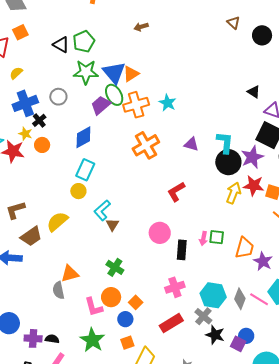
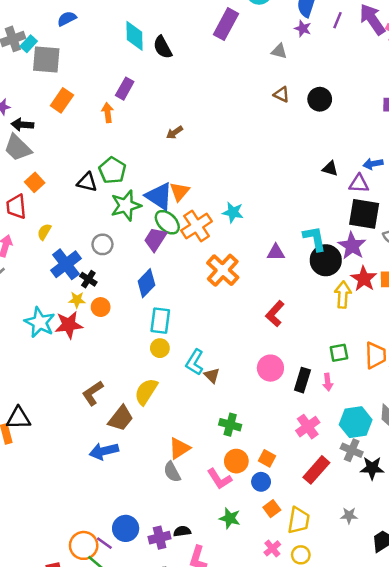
red star: (254, 186) -> (364, 279), turned -30
pink arrow: (203, 239) -> (328, 382), moved
black rectangle: (182, 250) -> (302, 380), turned 30
green star: (92, 340) -> (230, 518), size x0.7

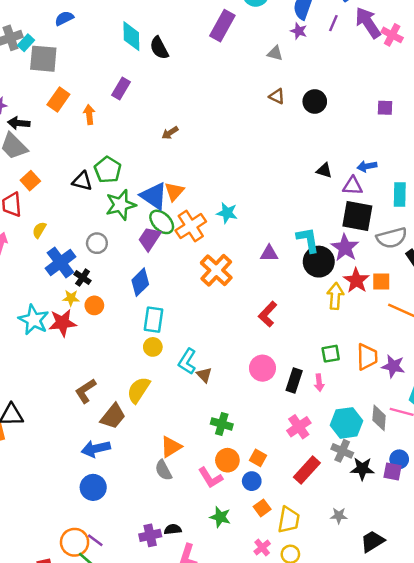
orange arrow: (108, 113) -> (89, 115), moved
blue circle: (126, 528) -> (93, 487), moved

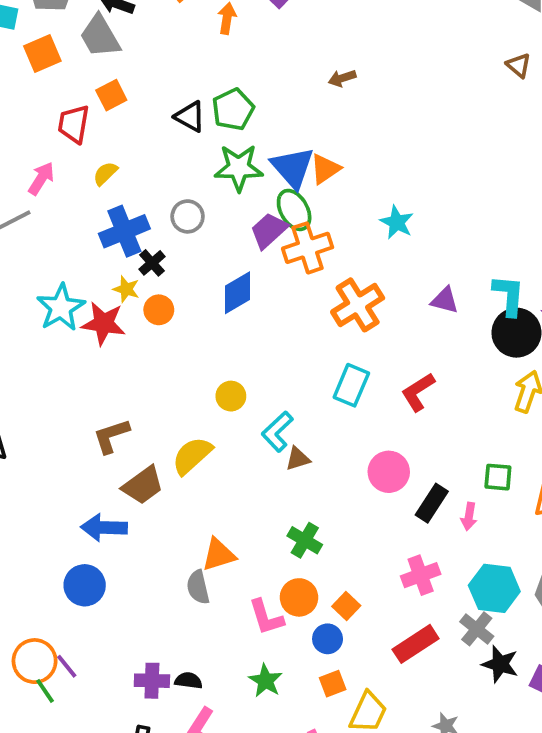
orange cross: (191, 226) -> (308, 248), moved
cyan rectangle: (153, 320) -> (351, 385), moved
brown triangle: (204, 375) -> (298, 459), turned 42

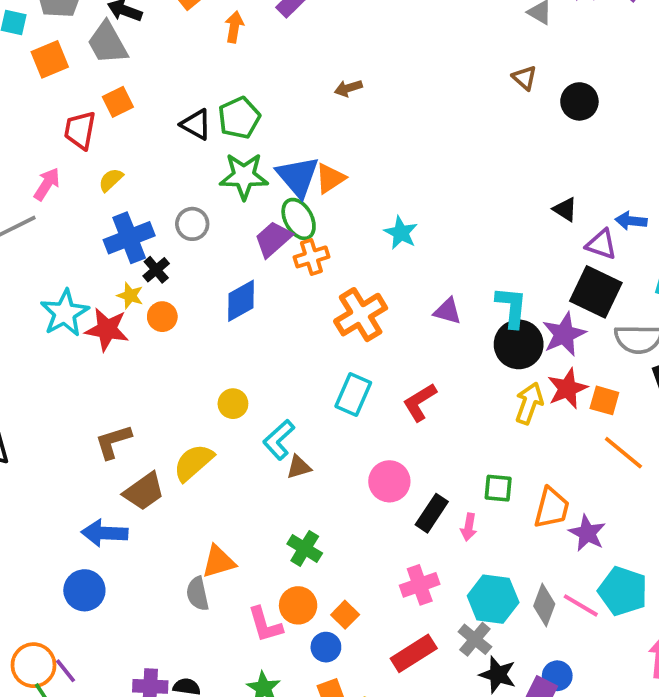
orange cross: (308, 248) -> (311, 257), size x0.7

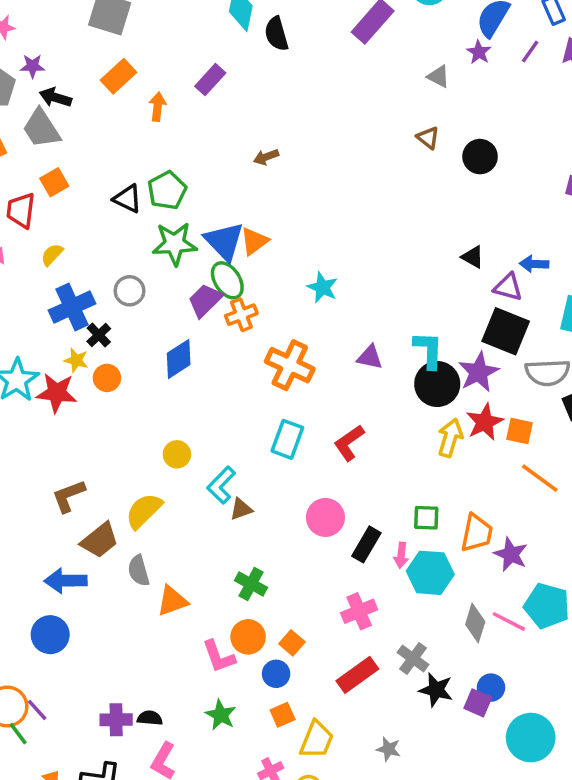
orange cross: (361, 315) -> (290, 365), turned -30
gray semicircle: (198, 594) -> (139, 571), moved
cyan hexagon: (493, 599) -> (430, 573), moved

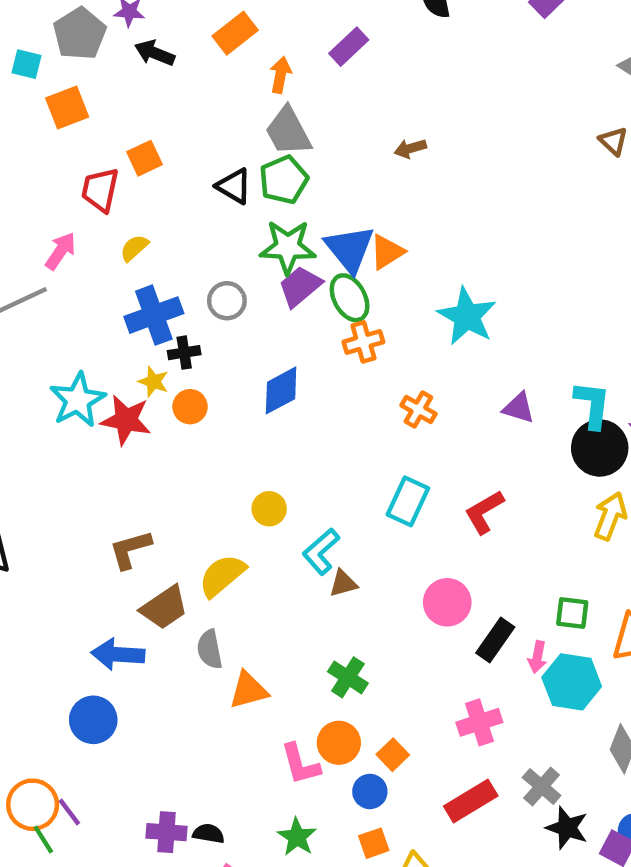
gray trapezoid: (41, 128) -> (288, 132), moved
cyan star: (322, 287) -> (467, 316), size x1.5
purple trapezoid: (205, 300) -> (300, 286), moved
black cross: (99, 335) -> (184, 353), turned 30
orange cross: (290, 365) -> (418, 410), size x0.6

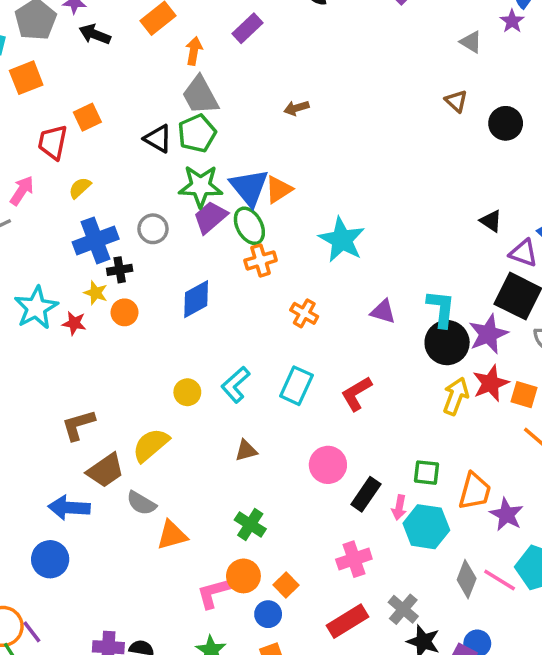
red star: (126, 420) -> (74, 323), size x0.6
cyan L-shape: (321, 551) -> (235, 385), moved
gray semicircle: (210, 649) -> (141, 503), turned -48
pink L-shape: (300, 764) -> (213, 593), turned 90

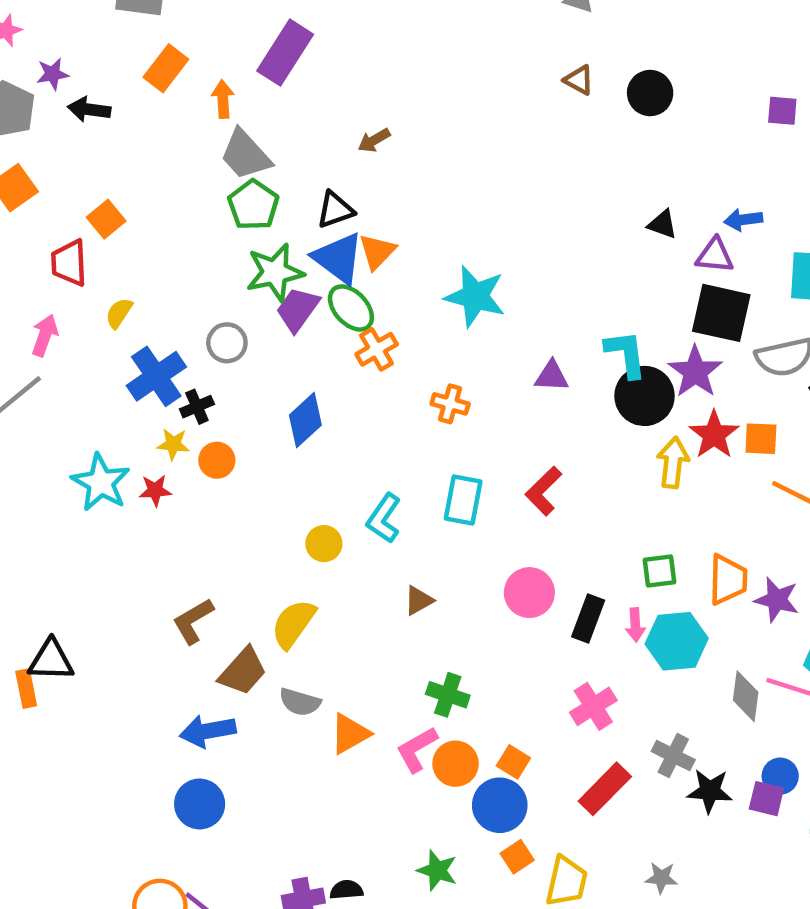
purple rectangle: (247, 28) -> (285, 53), size x1.5
black triangle: (158, 139) -> (335, 210), moved, turned -36
pink L-shape: (213, 593) -> (417, 749), moved
blue circle: (268, 614) -> (500, 805), size x1.5

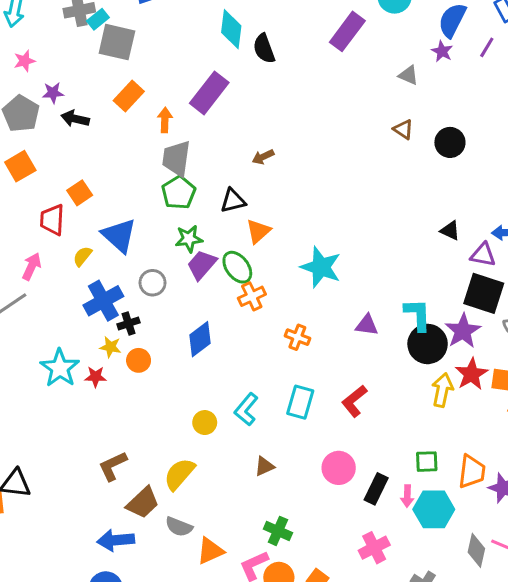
gray trapezoid: (245, 155) -> (176, 159), turned 45
blue triangle: (338, 258) -> (119, 235), moved
green star: (275, 272) -> (189, 239), size x0.7

